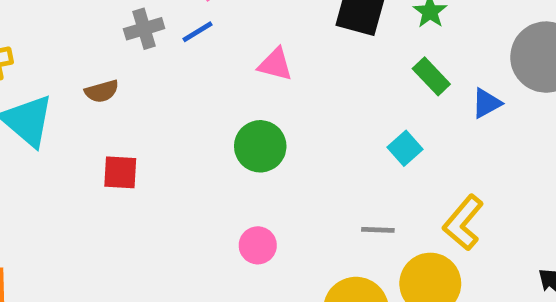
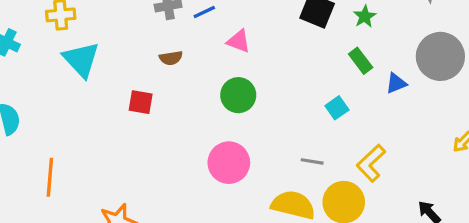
pink triangle: (275, 64) -> (239, 41), moved
brown semicircle: (102, 91) -> (171, 58), moved
pink circle: (258, 245) -> (229, 163), size x1.6

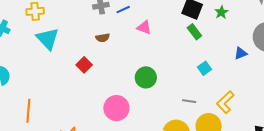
green rectangle: (361, 61) -> (194, 32), moved
green circle: (238, 95) -> (146, 77), moved
red square: (141, 102) -> (84, 65), turned 35
pink circle: (229, 163) -> (116, 108), moved

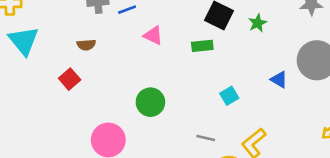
green rectangle: (194, 32) -> (202, 46), moved, turned -63
brown semicircle: (103, 38) -> (86, 45), moved
blue triangle: (241, 53) -> (279, 79), turned 48

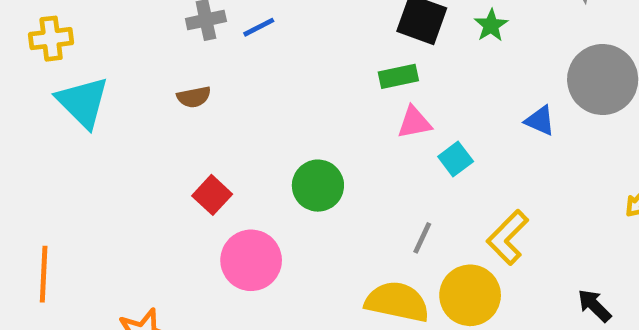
pink triangle: (153, 35) -> (414, 122), moved, turned -30
red square: (70, 79) -> (212, 195), moved
gray line: (206, 138) -> (422, 238), turned -72

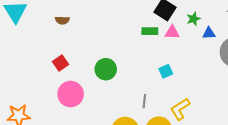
blue triangle: (540, 121) -> (209, 33), moved, turned -40
pink triangle: (414, 122) -> (172, 32), moved
gray line: (422, 238) -> (144, 101), turned -32

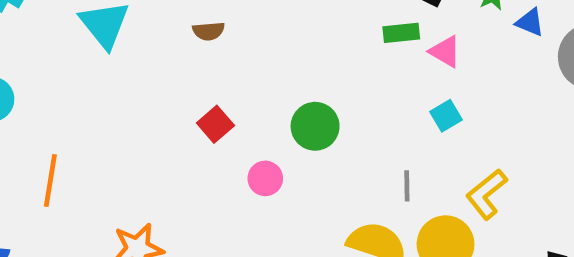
pink triangle: (172, 32) -> (445, 51), moved, turned 35
blue triangle: (209, 33) -> (530, 22), turned 32
pink circle: (71, 94) -> (265, 178), moved, size x0.6

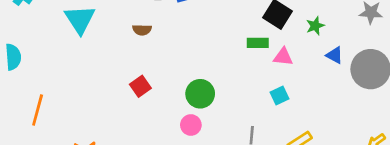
blue triangle: (530, 22) -> (335, 55), moved
pink triangle: (445, 51) -> (283, 57), turned -30
pink circle: (265, 178) -> (191, 125), moved

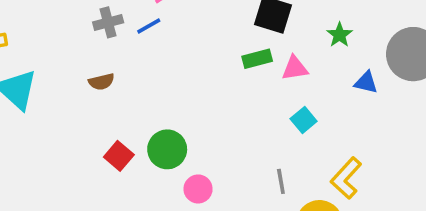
green star: (315, 26) -> (340, 35), moved
blue triangle: (335, 55) -> (366, 82), moved
green circle: (200, 94) -> (167, 149), moved

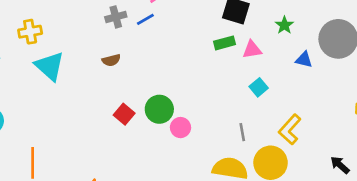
pink circle: (198, 189) -> (180, 128), moved

